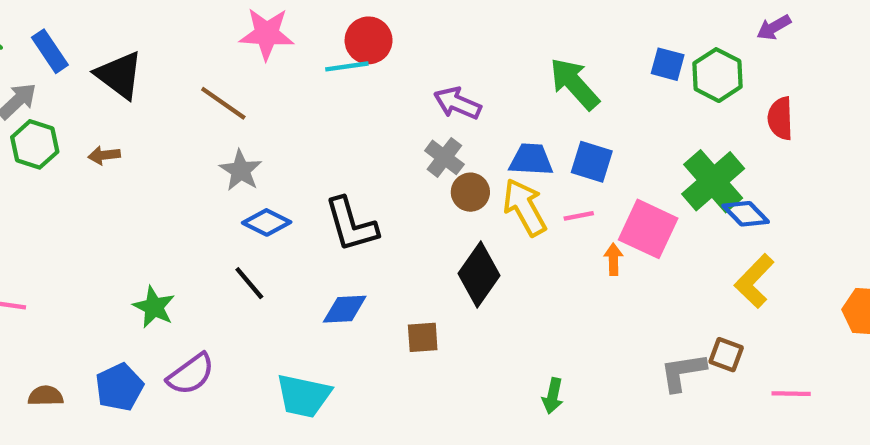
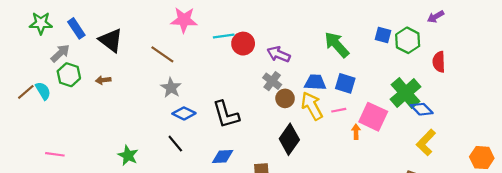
red circle: (369, 40) -> (243, 44), moved

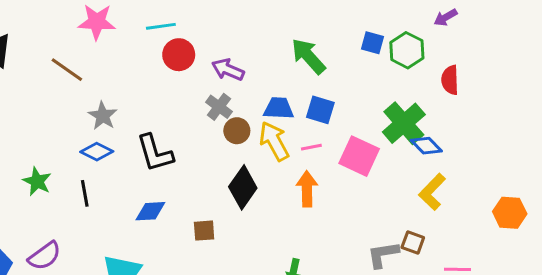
cyan line: (224, 36) -> (161, 26), moved
gray star: (171, 88) -> (103, 116), moved
orange arrow: (356, 132) -> (307, 189), moved, size x1.6
black line: (175, 144) -> (85, 193), turned 30
green star: (128, 155) -> (37, 181), moved

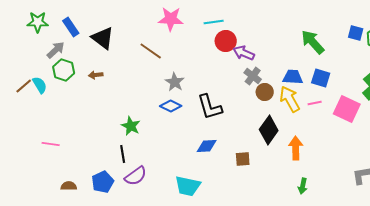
purple arrow: (228, 70) -> (244, 53), moved
orange arrow: (307, 189) -> (296, 148), moved
black line: (85, 193) -> (123, 154), moved

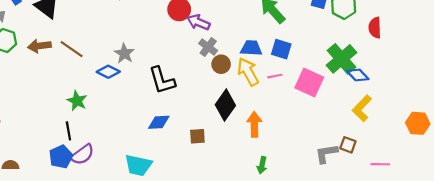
brown line: (151, 51) -> (72, 49), moved
brown arrow: (96, 75) -> (39, 46), size x1.5
blue diamond: (171, 106) -> (108, 72), moved
blue pentagon: (103, 182) -> (61, 157), moved

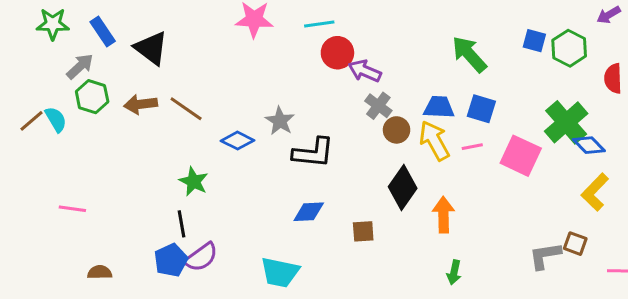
gray star: (124, 53) -> (280, 121), moved
black L-shape: (162, 80) -> (313, 153), turned -68

